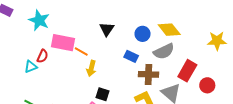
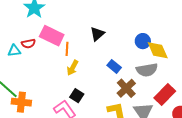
blue circle: (143, 34) -> (143, 41), moved
orange line: (81, 51) -> (67, 49), turned 48
red semicircle: (42, 56) -> (28, 44), turned 40
brown cross: (148, 74) -> (126, 88), turned 30

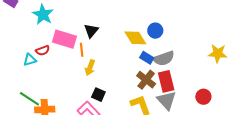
black triangle: (97, 34) -> (91, 31), moved
yellow diamond: (158, 50) -> (135, 38), moved
blue rectangle: (114, 66) -> (147, 58), moved
red rectangle: (165, 95) -> (166, 81), moved, turned -50

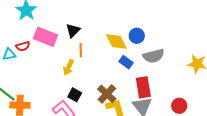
orange line: (82, 50) -> (81, 50), moved
gray semicircle: (164, 58) -> (153, 56), moved
brown cross: (146, 80) -> (107, 94), moved

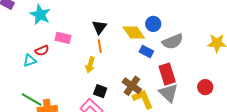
black triangle: (73, 31) -> (99, 27), moved
pink rectangle: (46, 37) -> (63, 38), size x0.7

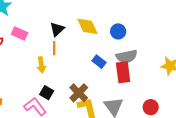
blue circle: (153, 24) -> (118, 31), moved
yellow diamond: (134, 32) -> (87, 26), moved
yellow arrow: (90, 65) -> (41, 65), turned -35
red rectangle: (167, 74) -> (123, 72), moved

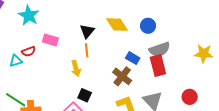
brown cross: (79, 93) -> (122, 76), moved

